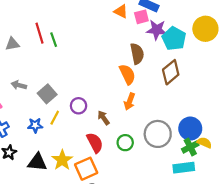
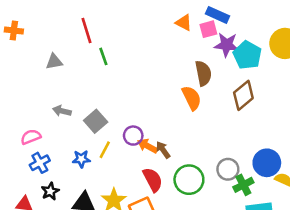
red line: (39, 33) -> (87, 30), moved
orange arrow: (130, 101) -> (147, 146), moved, turned 98
gray circle: (158, 134) -> (228, 169), size x0.7
green circle: (125, 143) -> (189, 180), size x1.5
green cross: (190, 147) -> (243, 185), moved

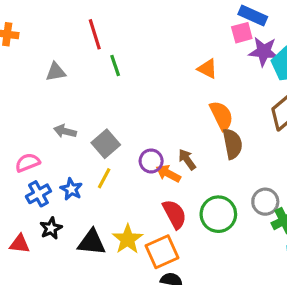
orange triangle: (184, 23) -> (207, 69), moved
brown semicircle: (203, 73) -> (232, 144), moved
yellow line: (105, 150) -> (104, 178), moved
brown arrow: (163, 150) -> (187, 159), moved
blue star: (81, 159) -> (71, 189), moved, turned 30

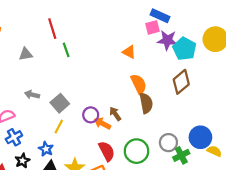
blue star: (71, 189) -> (46, 149), moved

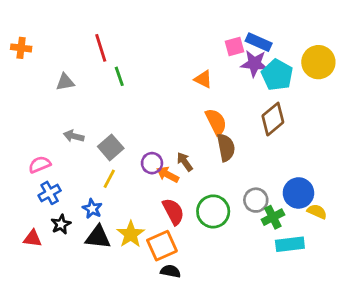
blue rectangle: (160, 16) -> (259, 42), moved

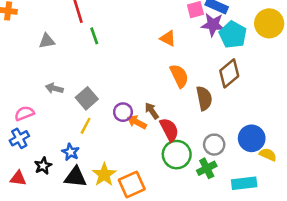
brown semicircle: (226, 147) -> (204, 98), moved
blue cross: (50, 193) -> (19, 138), moved
red semicircle: (173, 211) -> (169, 130), moved
green cross: (273, 217) -> (207, 168), moved

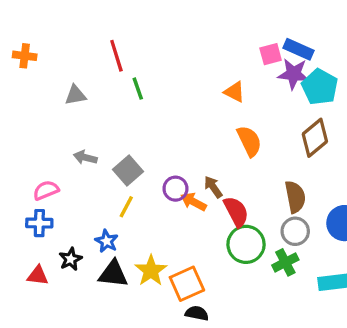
brown semicircle: (204, 98) -> (295, 197), moved
blue cross: (19, 138) -> (39, 223), turned 30

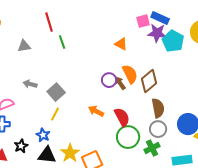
brown diamond: (315, 138) -> (149, 81), moved
brown arrow: (213, 187) -> (120, 83), moved
purple circle: (175, 189) -> (109, 80), moved

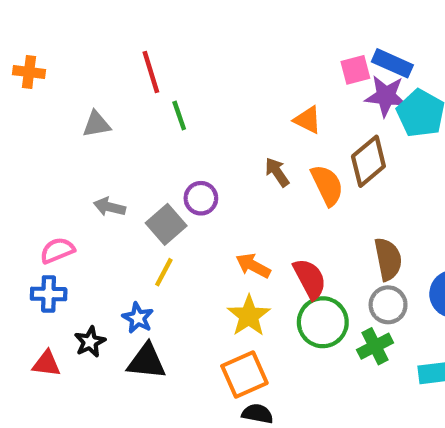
purple circle: (109, 80) -> (201, 198), moved
brown diamond: (149, 81) -> (368, 161), moved
brown arrow: (120, 83) -> (277, 172), moved
yellow star: (70, 153) -> (249, 316), moved

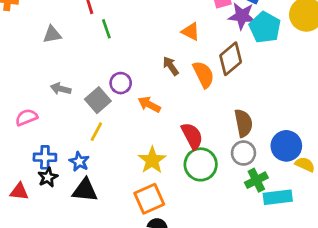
orange arrow: (253, 266) -> (149, 104), moved
blue cross: (49, 294) -> (45, 157), moved
green cross: (375, 346) -> (256, 180), moved

